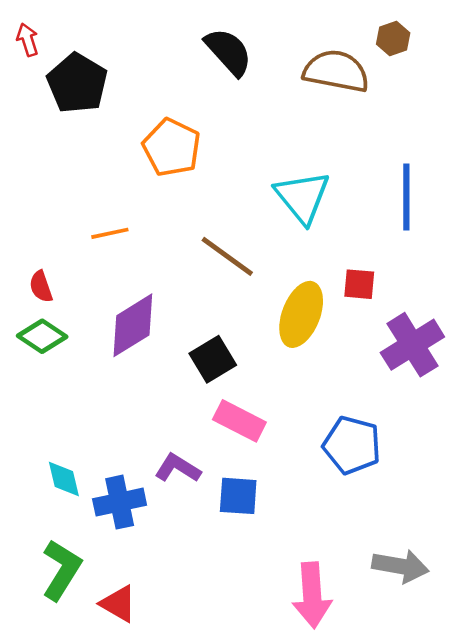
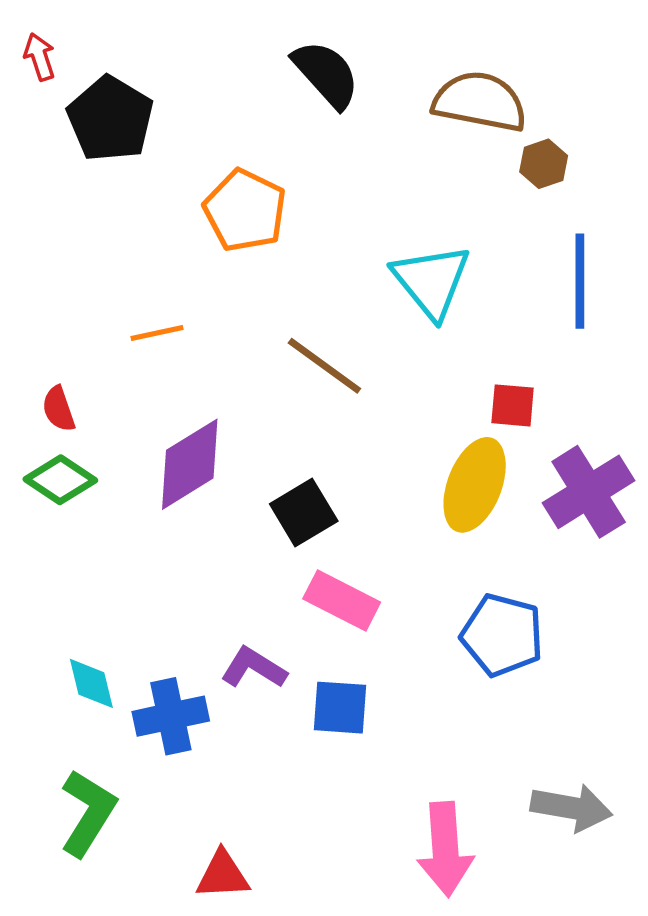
brown hexagon: (393, 38) -> (544, 164), moved
yellow ellipse: (301, 314) -> (475, 485), moved
red triangle: (118, 604) -> (223, 875), moved, turned -33

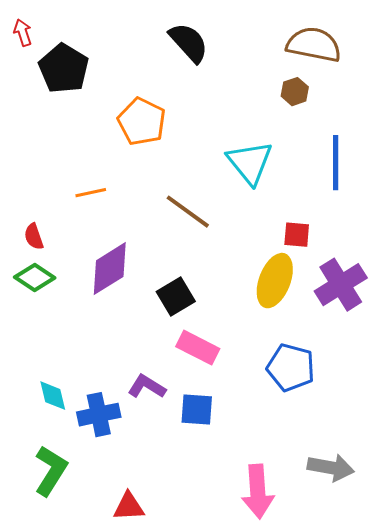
brown semicircle: (480, 102) -> (314, 45), moved
brown hexagon: (544, 164) -> (295, 92), moved

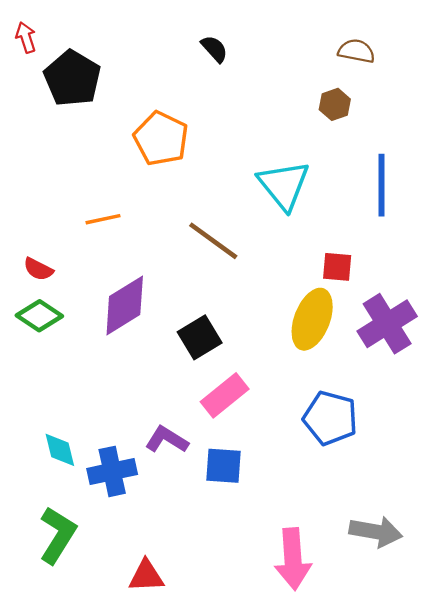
black semicircle: (189, 43) -> (214, 49), size x0.6
brown semicircle: (314, 45) -> (356, 51), size x0.6
red semicircle: (34, 237) -> (38, 269), turned -44
pink rectangle: (198, 348) -> (225, 395), turned -66

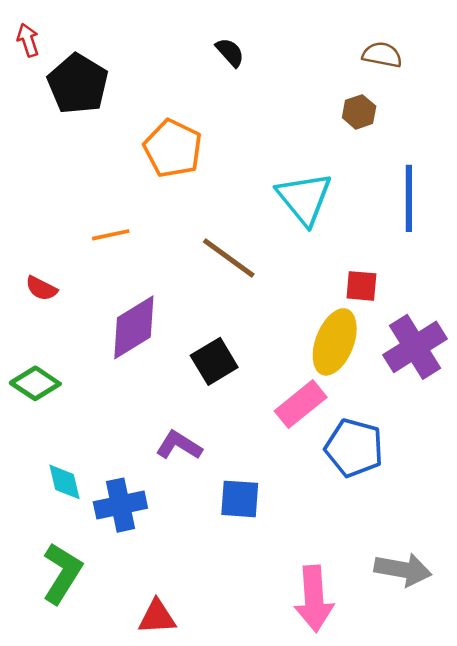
green diamond: (39, 316) -> (35, 383), moved
pink rectangle: (225, 395) -> (301, 404), moved
purple L-shape: (167, 440) -> (179, 445), moved

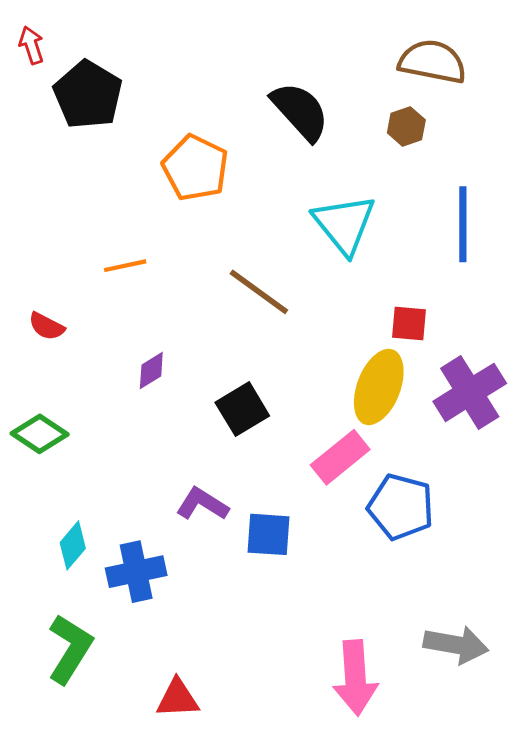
black semicircle: (230, 52) -> (300, 111), moved, size x1.8
brown semicircle: (382, 55) -> (432, 62), size x1.5
purple diamond: (134, 327) -> (151, 370), size x0.5
cyan diamond: (64, 482) -> (73, 545), turned 54
blue square: (240, 499) -> (268, 534), moved

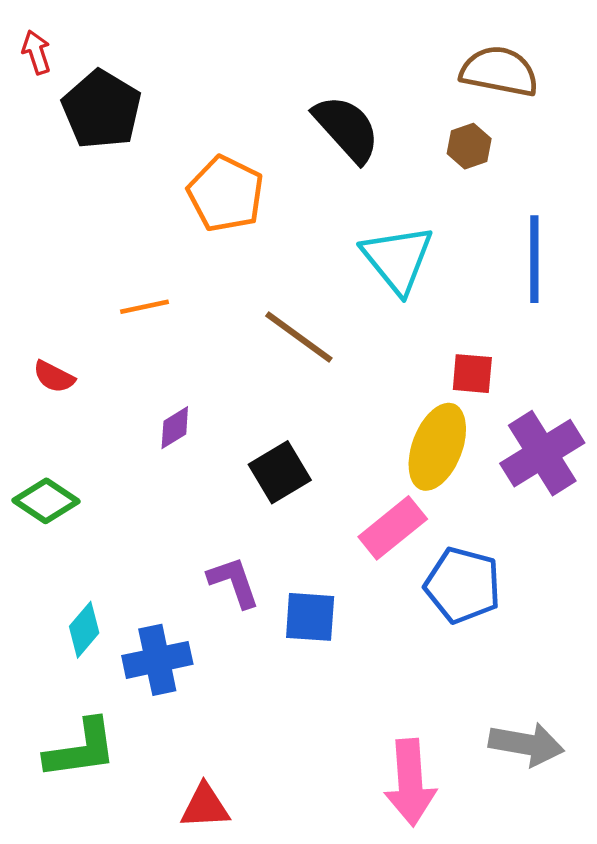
purple L-shape: (202, 504) -> (234, 582), turned 39
green L-shape: (70, 649) -> (81, 749), turned 50

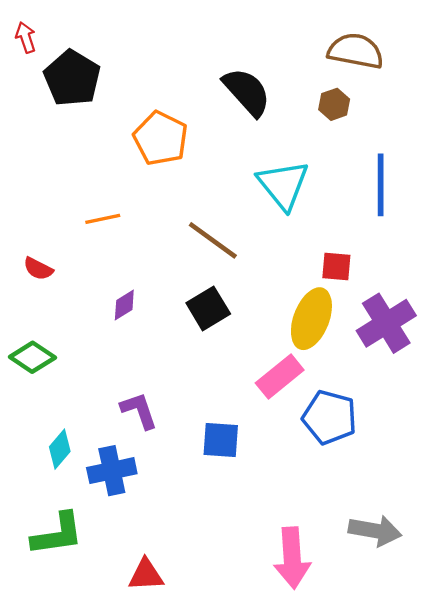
black square: (280, 472) -> (208, 308), moved
purple L-shape: (234, 582) -> (139, 411), moved

